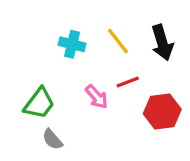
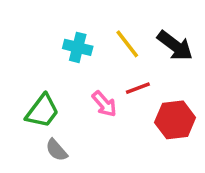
black arrow: (162, 43) -> (175, 46), turned -36

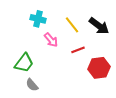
cyan cross: (78, 47) -> (38, 19), moved
pink arrow: (104, 104) -> (51, 40), moved

